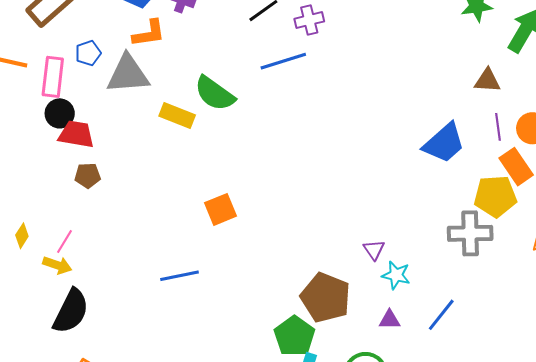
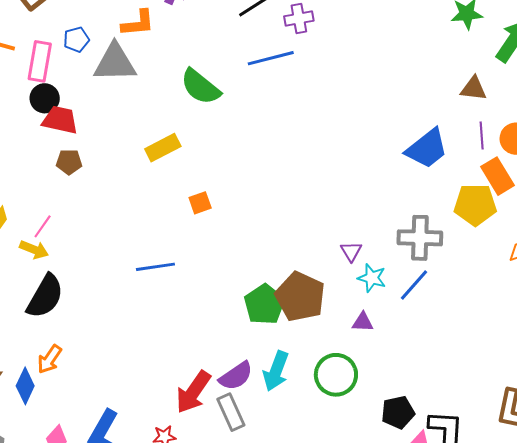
yellow rectangle: (177, 115) -> (163, 148), moved, turned -52
orange square: (221, 209) -> (200, 203), size x0.7
gray cross: (470, 233) -> (420, 238), moved
blue line: (441, 315) -> (414, 285), moved
green pentagon: (294, 336) -> (264, 304), moved

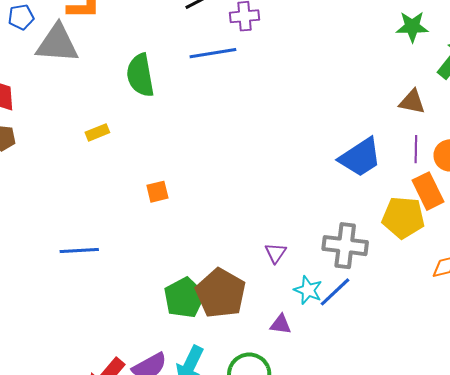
green semicircle: (200, 87) -> (140, 75), turned 36
yellow rectangle: (163, 148) -> (97, 132), size x0.7
orange square: (200, 203) -> (157, 192), moved
cyan star: (372, 278) -> (308, 290), moved

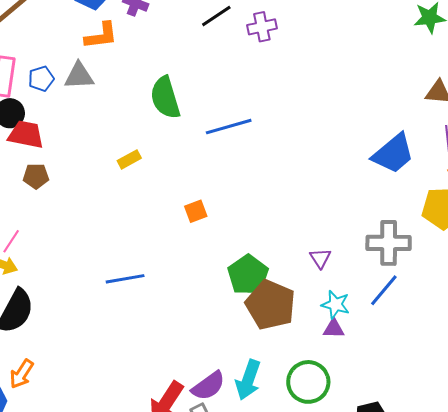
blue pentagon: (21, 17) -> (41, 79), moved
gray triangle: (57, 44) -> (79, 76), size x0.7
blue line: (213, 53) -> (229, 127), moved
cyan star: (308, 290) -> (336, 305), moved
green pentagon: (184, 298) -> (248, 275), moved

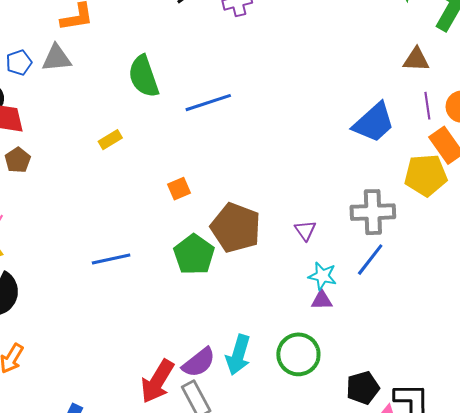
brown pentagon: (36, 176) -> (18, 160), turned -30
green pentagon: (248, 275) -> (194, 254), moved
brown pentagon: (270, 305) -> (236, 228), moved

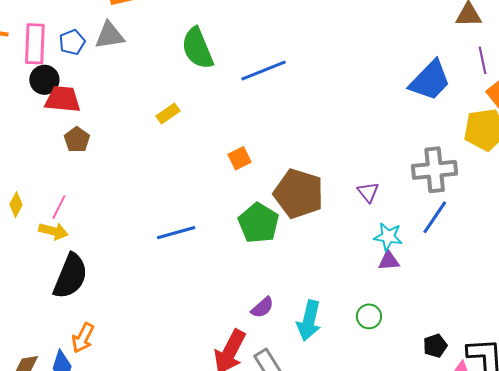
green circle: (298, 354) -> (369, 316), size x0.6
purple semicircle: (199, 363) -> (262, 307), moved, size x0.7
black pentagon: (363, 388) -> (435, 346), size x0.7

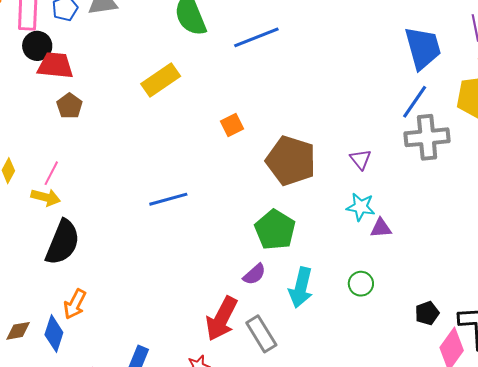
blue trapezoid: (430, 80) -> (423, 48), turned -60
yellow rectangle: (168, 113) -> (161, 80), size x1.6
blue line: (435, 217) -> (415, 102), moved
green pentagon: (259, 223) -> (275, 230), moved
cyan star: (388, 237) -> (361, 207), moved

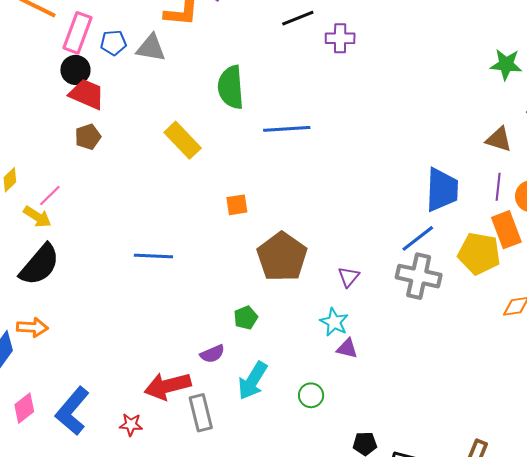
yellow rectangle: (161, 80) -> (183, 140), turned 63
green pentagon: (275, 230) -> (246, 318), size x0.6
orange arrow: (75, 304) -> (32, 327), turned -132
red arrow: (222, 319) -> (168, 386), turned 30

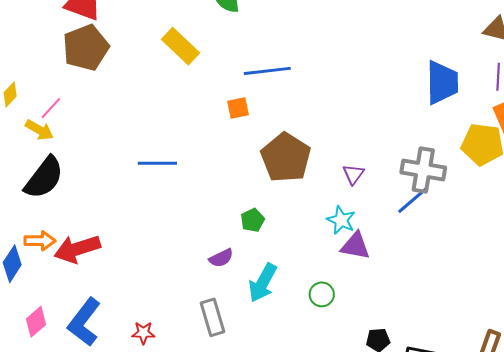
blue line: (287, 129) -> (267, 71), moved
brown pentagon: (88, 137) -> (86, 48), size x1.8
blue line: (418, 238) -> (413, 200), moved
purple triangle: (347, 348) -> (355, 246), size x1.4
red arrow: (168, 386) -> (77, 249), moved

